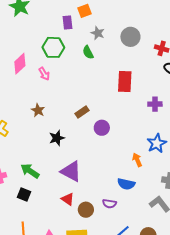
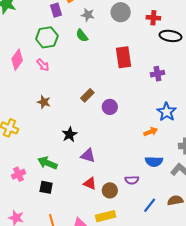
black star: (57, 138) -> (70, 134), moved
orange arrow: (137, 160) -> (151, 132), turned 104
purple triangle: (71, 171) -> (88, 156), size x0.7
blue semicircle: (126, 184) -> (154, 161), moved

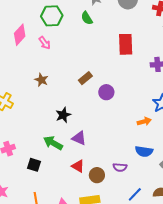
green arrow: (47, 163) -> (53, 143), moved

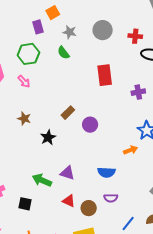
black star: (63, 115) -> (48, 137), moved
blue semicircle: (144, 151) -> (106, 172), moved

